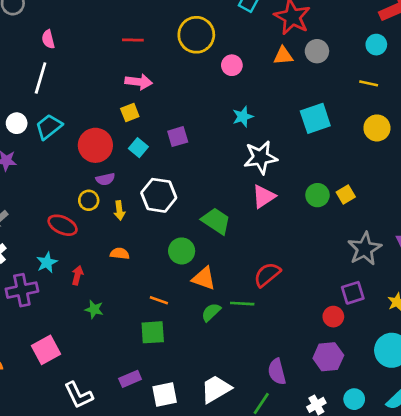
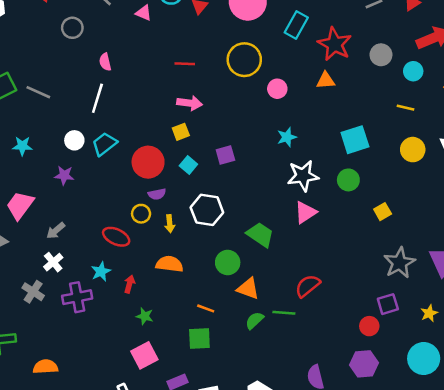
gray circle: (317, 51) -> (381, 55), moved
green circle: (317, 195) -> (348, 180), moved
orange semicircle: (120, 253) -> (169, 264), size x1.5
pink square: (46, 350) -> (144, 355), moved

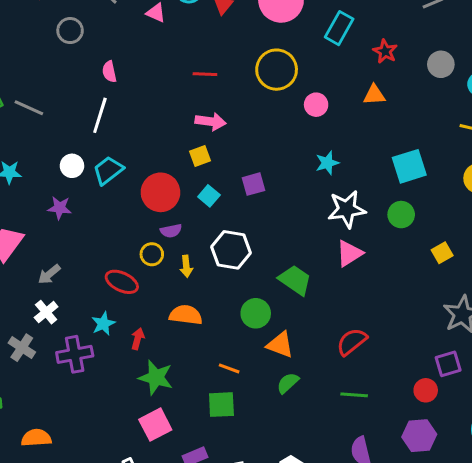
red star: (335, 44) -> (385, 51), size x0.6
green line: (284, 313) -> (354, 395), moved
green star: (145, 316) -> (156, 377), size x1.6

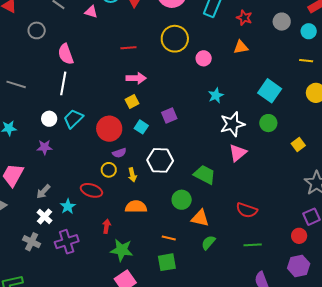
pink semicircle: (109, 72) -> (66, 54), size x1.5
cyan square: (409, 166) -> (270, 91), turned -30
cyan star: (103, 324) -> (68, 206), moved
red semicircle: (352, 342) -> (247, 210), turned -115

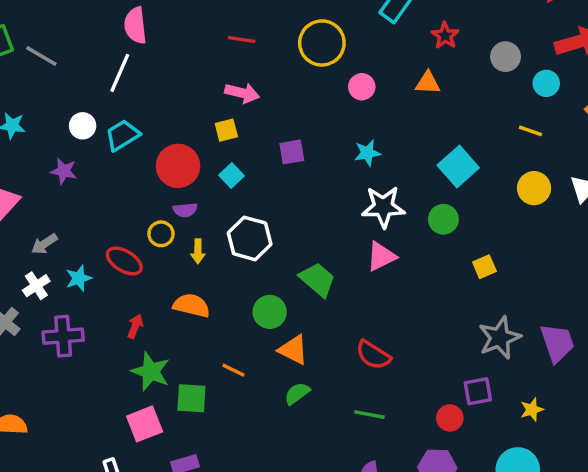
purple square: (169, 115) -> (292, 152), moved
green square: (167, 262) -> (191, 398), moved

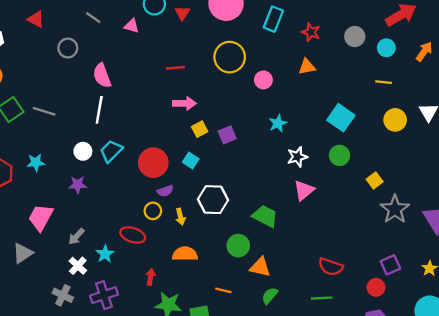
yellow square: (226, 130) -> (200, 129), moved
white star: (383, 207) -> (297, 157), size x0.7
gray star: (500, 338) -> (395, 209), moved
red semicircle: (373, 355) -> (331, 267), moved

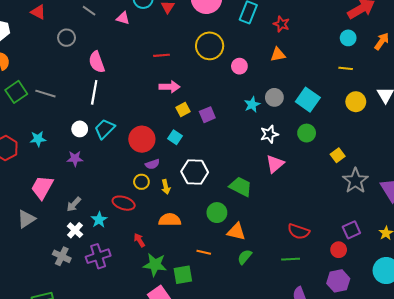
gray circle: (355, 37) -> (274, 97), moved
red arrow: (151, 277) -> (139, 240), turned -40

